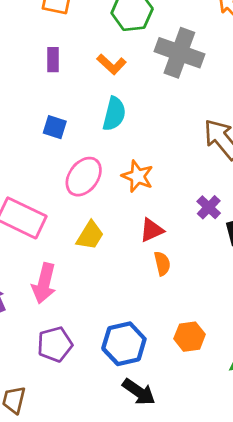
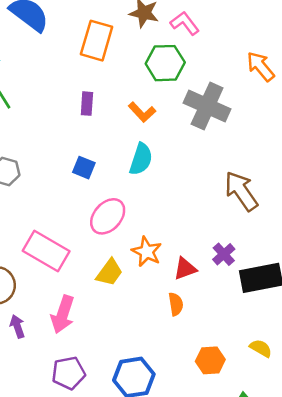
orange star: (138, 176) -> (147, 252), moved
red triangle: (152, 230) -> (185, 269), moved
orange hexagon: (190, 337) -> (210, 360), moved

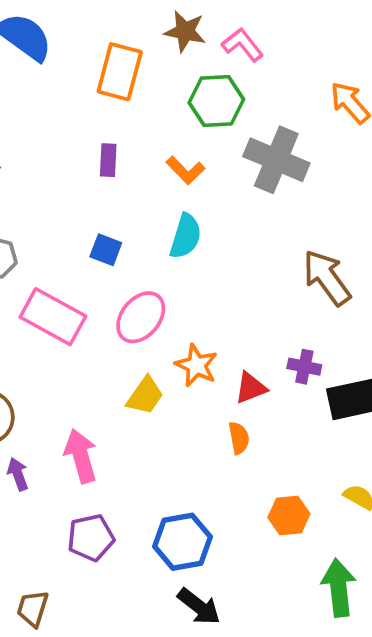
pink rectangle: (46, 251) -> (53, 317), moved
purple cross: (224, 254) -> (304, 367), turned -35
pink arrow: (63, 314) -> (81, 456), turned 147

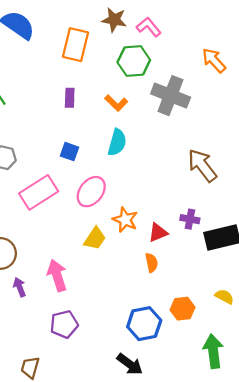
pink rectangle: (53, 317) -> (39, 192), turned -60
blue hexagon: (182, 542) -> (144, 324), moved

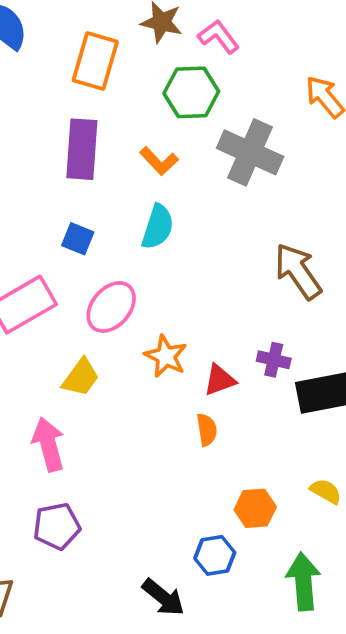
purple rectangle: (70, 98) -> (82, 149), size x1.8
yellow trapezoid: (95, 239) -> (81, 377), moved
blue hexagon: (144, 324) -> (215, 555), moved, size x0.7

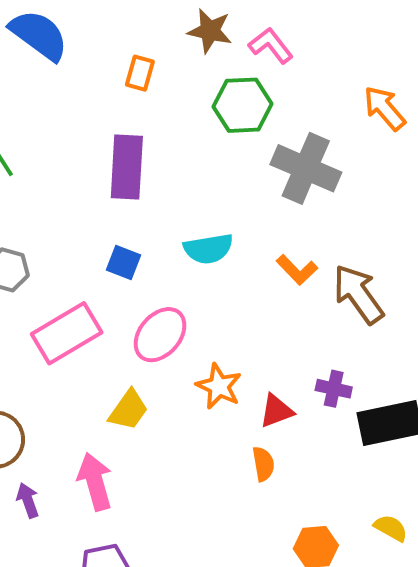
orange rectangle: (95, 61) -> (140, 73), size x0.6
orange L-shape: (159, 161) -> (297, 270), moved
cyan semicircle: (158, 227) -> (208, 249), turned 63

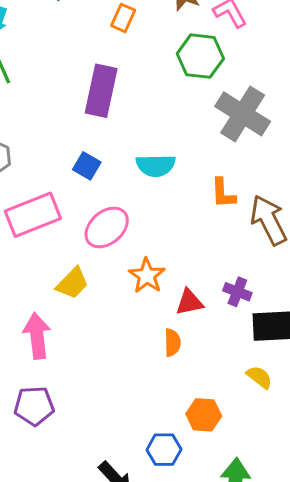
orange L-shape: (297, 270) -> (223, 193), turned 32
yellow semicircle: (391, 528) -> (259, 377), moved

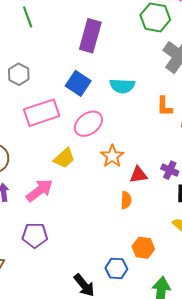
blue square: (87, 166) -> (78, 83), size x1.4
pink arrow: (37, 336) -> (39, 190), turned 56

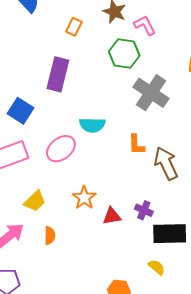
blue square: (78, 83) -> (21, 111), moved
pink ellipse: (88, 124) -> (61, 149), moved
orange semicircle: (126, 200) -> (50, 236), moved

